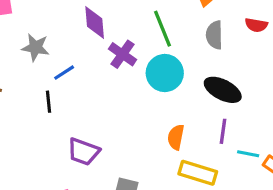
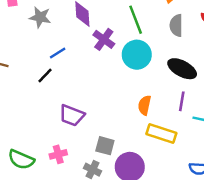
gray star: (35, 47) -> (40, 17), moved
black line: (49, 102) -> (45, 76), turned 49

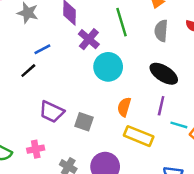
cyan circle: (137, 55) -> (108, 67), moved
gray square: (105, 146) -> (84, 122), moved

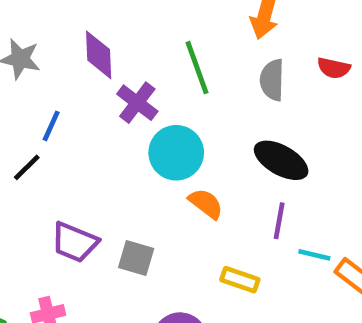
blue line: (42, 49) -> (51, 126), turned -35
orange semicircle: (124, 107) -> (206, 204), moved, turned 114
yellow rectangle: (139, 136) -> (240, 280), size x0.7

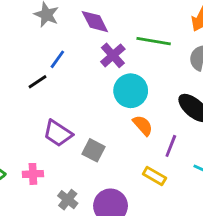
purple diamond: (99, 55) -> (95, 22), turned -36
green line: (197, 68) -> (154, 41), turned -72
purple line: (279, 221) -> (171, 146), moved

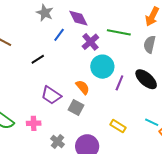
blue line: (57, 59) -> (59, 35), moved
orange semicircle: (143, 125) -> (83, 87), moved
purple line: (171, 146) -> (119, 83), moved

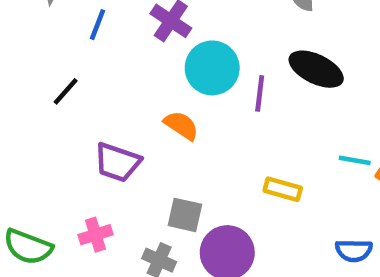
gray square: (76, 108) -> (185, 215), moved

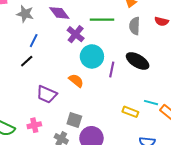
blue line: (98, 25) -> (34, 41), moved
yellow rectangle: (283, 189) -> (130, 112), moved

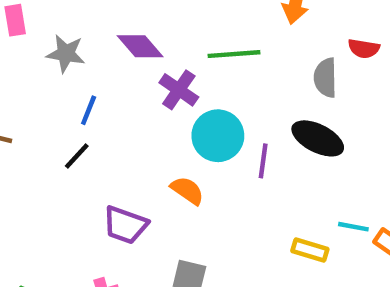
gray semicircle: (135, 26) -> (325, 78), moved

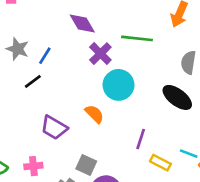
gray star: (66, 53) -> (17, 49), moved
purple line: (263, 161) -> (141, 139), moved

